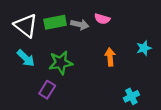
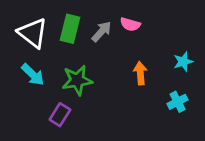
green rectangle: (55, 22) -> (70, 29), turned -65
gray arrow: (80, 24) -> (102, 32), turned -60
cyan cross: (131, 96) -> (178, 102), moved

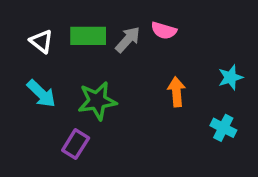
green rectangle: (70, 29) -> (88, 36), turned 76
white triangle: (33, 33) -> (41, 41), size x0.6
cyan cross: (178, 102) -> (223, 128), turned -36

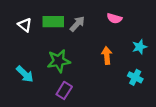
pink semicircle: (164, 31) -> (114, 18), moved
cyan arrow: (41, 94) -> (25, 74), moved
purple rectangle: (76, 144) -> (64, 90), moved

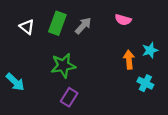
green rectangle: (53, 22) -> (57, 23), turned -70
orange arrow: (107, 55) -> (129, 60), moved
cyan arrow: (25, 74) -> (15, 82), moved

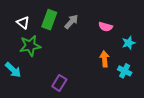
pink semicircle: (123, 20) -> (105, 27), moved
orange arrow: (129, 60) -> (104, 59), moved
green star: (63, 66) -> (30, 46), moved

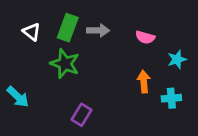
gray arrow: (71, 22) -> (98, 30), turned 49
green star: (30, 46) -> (65, 64), moved, turned 30
cyan cross: (125, 71) -> (171, 98), turned -32

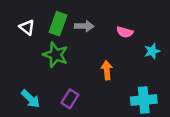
orange arrow: (144, 82) -> (107, 70), moved
cyan arrow: (18, 97) -> (31, 99), moved
cyan cross: (171, 98) -> (144, 100), moved, size x1.5

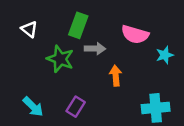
green rectangle: (58, 24) -> (78, 25), moved
gray arrow: (84, 26) -> (95, 49), moved
pink semicircle: (125, 32) -> (135, 34), size x1.5

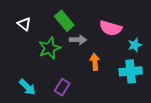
green rectangle: (78, 25) -> (64, 21), turned -60
green star: (60, 59) -> (50, 48), turned 30
cyan cross: (156, 108) -> (131, 71), moved

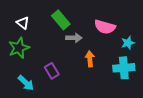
green star: (50, 48) -> (19, 48), moved
purple rectangle: (62, 87) -> (52, 71), moved, turned -63

